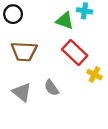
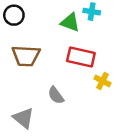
red rectangle: (75, 53) -> (81, 57), turned -30
gray triangle: (22, 92) -> (23, 118), moved

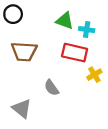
cyan cross: (92, 12) -> (87, 30), moved
yellow cross: (102, 81) -> (94, 75), turned 32

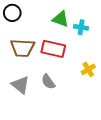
red rectangle: (75, 53) -> (53, 49), moved
gray triangle: (22, 109) -> (20, 85), moved

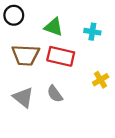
green triangle: (61, 19) -> (54, 27), moved

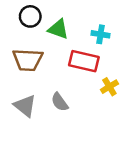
black circle: (14, 15) -> (30, 16), moved
red rectangle: (61, 56) -> (84, 61), moved

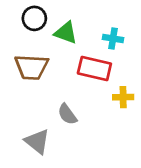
yellow cross: (109, 87) -> (123, 97), turned 30
gray triangle: (25, 106) -> (37, 141), moved

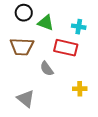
yellow cross: (123, 97) -> (80, 89), moved
gray semicircle: (67, 114) -> (47, 69), moved

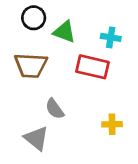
gray semicircle: (47, 69) -> (55, 109), moved

